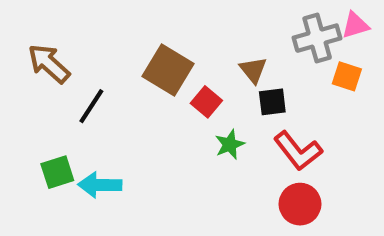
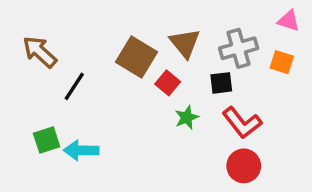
pink triangle: (355, 25) -> (289, 21), turned 35
gray cross: (317, 38) -> (239, 48), moved
brown triangle: (253, 70) -> (185, 43), moved, size x1.4

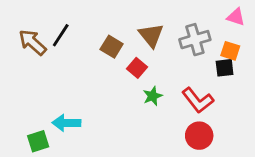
brown square: (137, 57) -> (112, 47), size x0.7
black square: (221, 83) -> (225, 68), moved
black line: (74, 86) -> (61, 35), moved
green square: (47, 140) -> (38, 141), moved

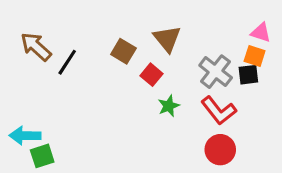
pink triangle: (236, 17) -> (261, 33), moved
black line: (61, 35) -> (67, 62), moved
gray cross: (195, 40) -> (216, 72), moved, turned -36
cyan arrow: (66, 123) -> (25, 136), moved

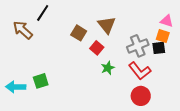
black line: (67, 62) -> (43, 13), moved
gray cross: (216, 72) -> (138, 46), turned 30
green square: (42, 156) -> (41, 81), moved

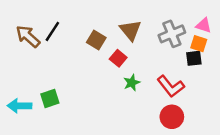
black line: (43, 13) -> (52, 31), moved
gray cross: (138, 46) -> (172, 34), moved

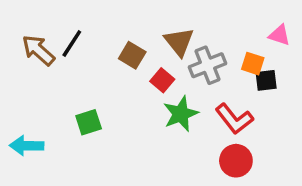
gray cross: (172, 34) -> (207, 65), moved
orange square: (199, 44) -> (253, 64), moved
green star: (132, 83) -> (181, 114), size x1.5
green square: (50, 99) -> (89, 122), moved

